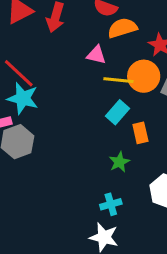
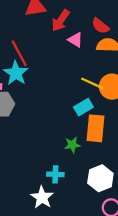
pink triangle: (96, 55) -> (75, 40), moved
orange rectangle: (140, 133) -> (95, 128), size x1.6

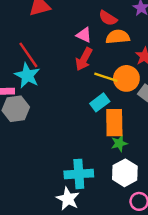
red arrow: (61, 20) -> (84, 59), moved
green star: (72, 145) -> (119, 143), moved
cyan cross: (55, 174) -> (79, 174), size x1.6

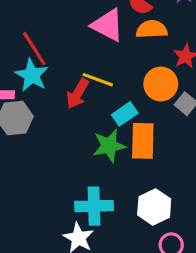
pink triangle: (84, 35) -> (108, 25), size x1.6
red arrow: (84, 59) -> (78, 94), moved
yellow line: (106, 77) -> (98, 80), moved
green star: (119, 143) -> (109, 146), moved, size x1.5

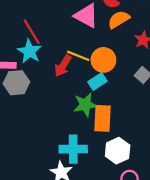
orange semicircle: (152, 29) -> (119, 19), turned -30
orange circle: (161, 84) -> (103, 60), moved
orange rectangle: (143, 141) -> (103, 118), moved

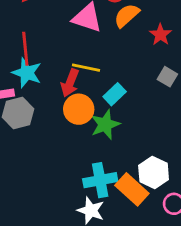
red line: (32, 32) -> (25, 49), turned 36
orange circle: (103, 60) -> (79, 109), moved
orange rectangle: (103, 118) -> (132, 189), moved, turned -40

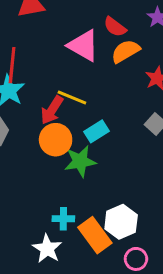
cyan cross: (100, 180) -> (63, 219), size x0.6

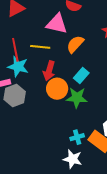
orange semicircle: (125, 51) -> (75, 44), moved
yellow line: (72, 98) -> (40, 47), moved
green star: (80, 161) -> (77, 98), turned 30

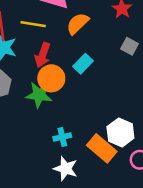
green star: (77, 98) -> (39, 95), moved
cyan cross: (77, 137) -> (62, 137), moved

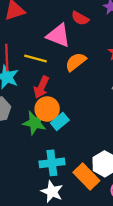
cyan rectangle: (83, 64) -> (60, 122), moved
cyan cross: (62, 137) -> (52, 163), size x1.5

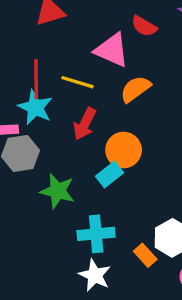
orange circle: (47, 109) -> (124, 150), moved
green star: (35, 123) -> (58, 191), moved
orange rectangle: (86, 177) -> (145, 255), size x0.6

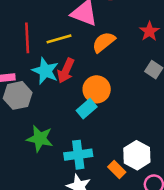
yellow line: (78, 82) -> (59, 39), turned -30
cyan star: (35, 107) -> (45, 71), moved
green star: (58, 191) -> (40, 139), moved

